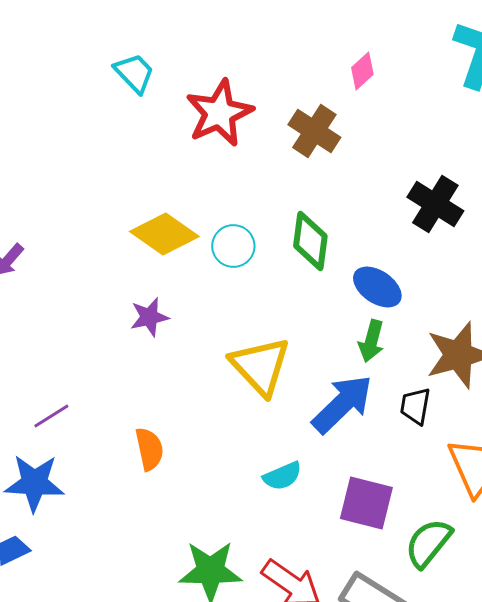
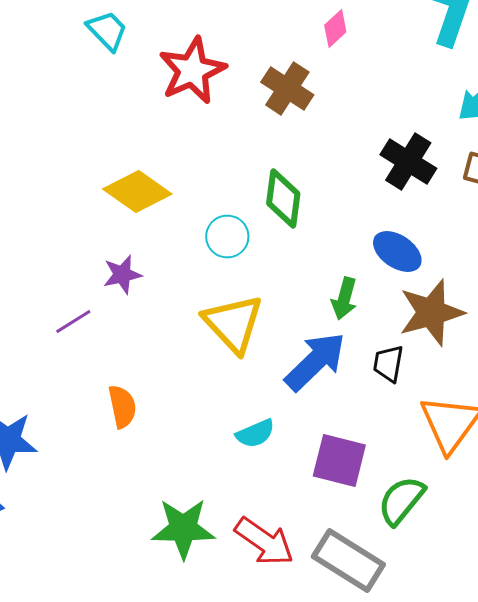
cyan circle: (233, 246) -> (227, 236), moved
blue ellipse: (377, 287) -> (397, 252), moved
purple line: (51, 416) -> (73, 322), moved

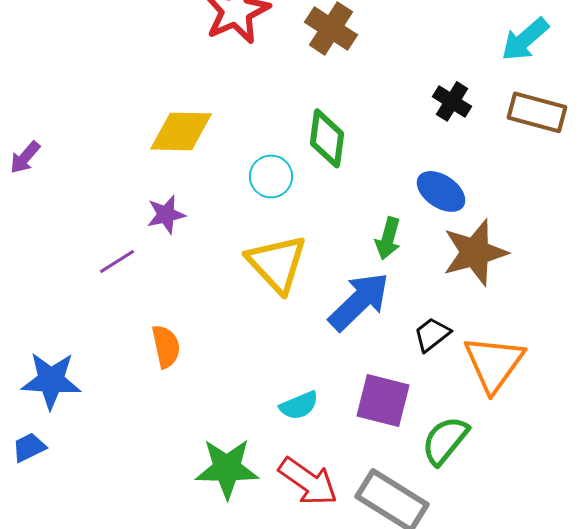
black cross: (408, 162) -> (452, 101), size x0.7
yellow diamond: (137, 192) -> (181, 131), turned -34
black trapezoid: (388, 364) -> (432, 334), moved, turned 42
cyan semicircle: (255, 434) -> (299, 405), moved

